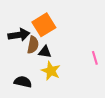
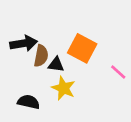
orange square: (44, 25) -> (82, 48), moved, turned -30
pink line: (95, 58) -> (118, 72), turned -32

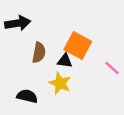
black arrow: (24, 43) -> (18, 23), moved
black triangle: (56, 65) -> (65, 61), moved

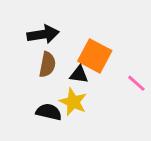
black arrow: (18, 23) -> (43, 34), moved
black semicircle: (27, 96) -> (49, 112), moved

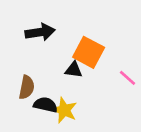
brown semicircle: (47, 65) -> (27, 87), moved
yellow star: (73, 102) -> (64, 110), moved

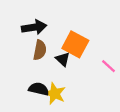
black triangle: (74, 70) -> (63, 59), turned 35
brown semicircle: (27, 87) -> (40, 50), moved

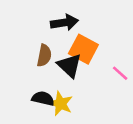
black arrow: (34, 27) -> (64, 23), moved
black triangle: (63, 59) -> (70, 66), size x1.5

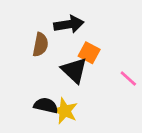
orange square: (83, 49) -> (89, 53), size x0.7
brown semicircle: (44, 55) -> (40, 45), moved

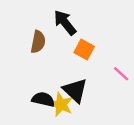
black arrow: (69, 24) -> (65, 23), turned -120
black triangle: (74, 70) -> (75, 90), moved

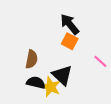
black arrow: (65, 23) -> (70, 24), moved
brown semicircle: (38, 42) -> (32, 59), moved

